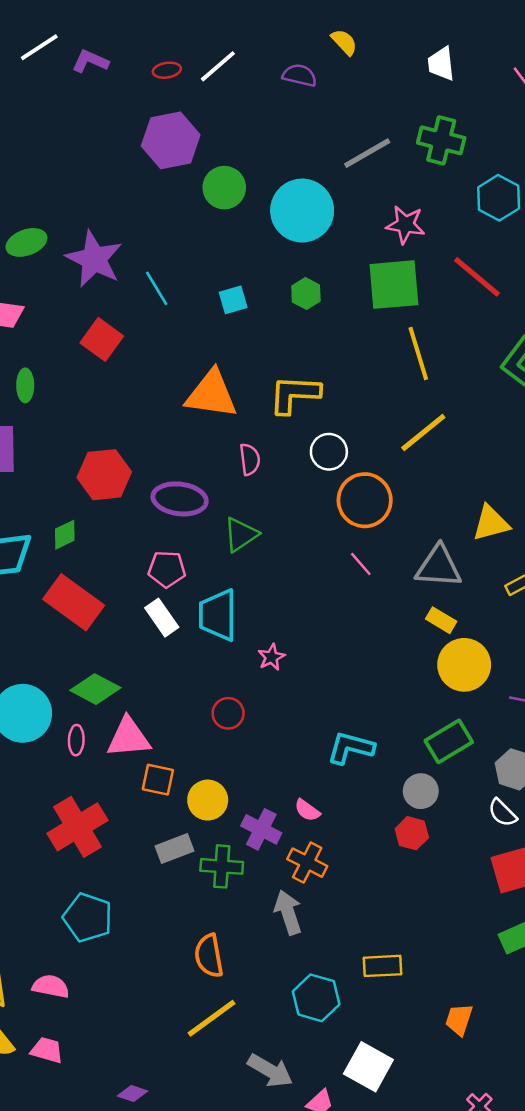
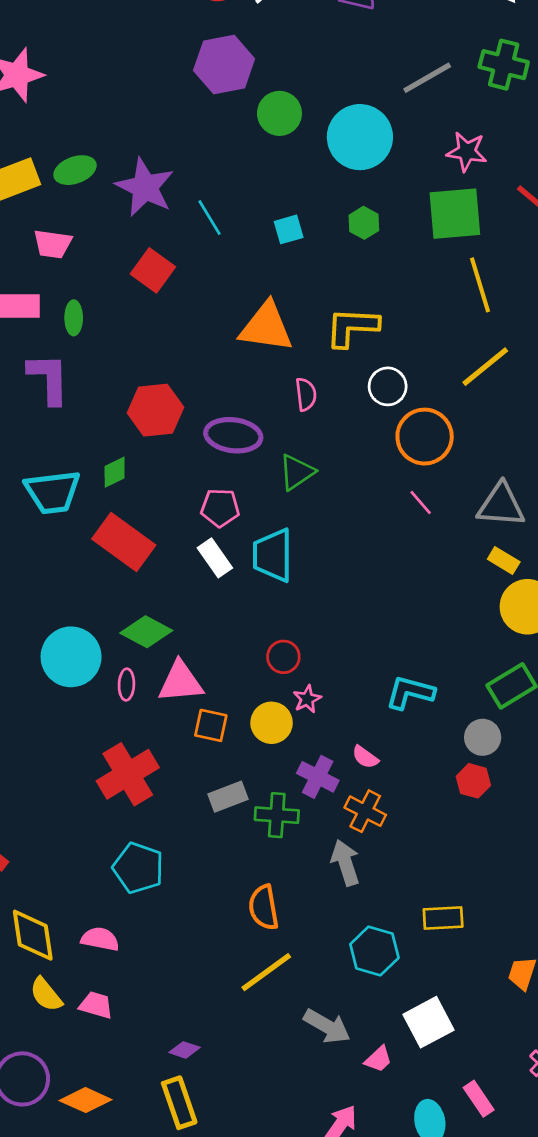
pink star: (271, 657) -> (307, 699), moved
yellow circle: (208, 800) -> (272, 723), moved
white square: (368, 1067) -> (429, 1022), turned 33

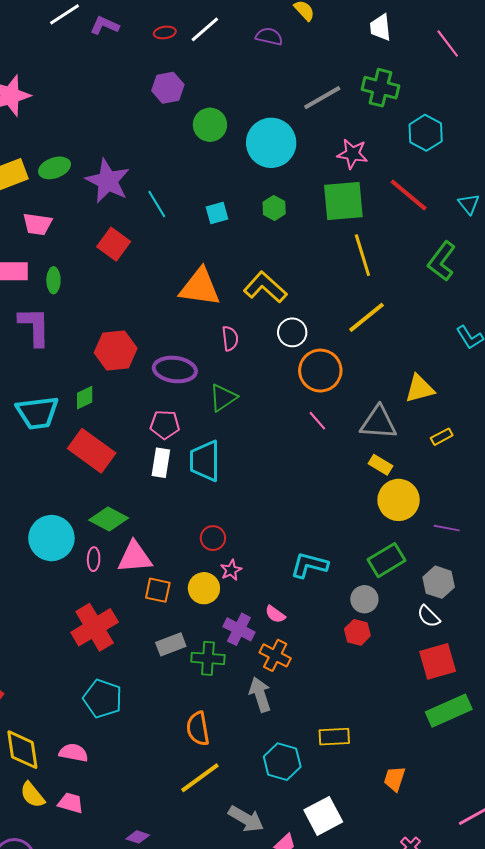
purple hexagon: (224, 65) -> (168, 88), size x0.7
yellow L-shape: (352, 327) -> (265, 287), turned 39
white rectangle: (215, 558) -> (161, 463), turned 44

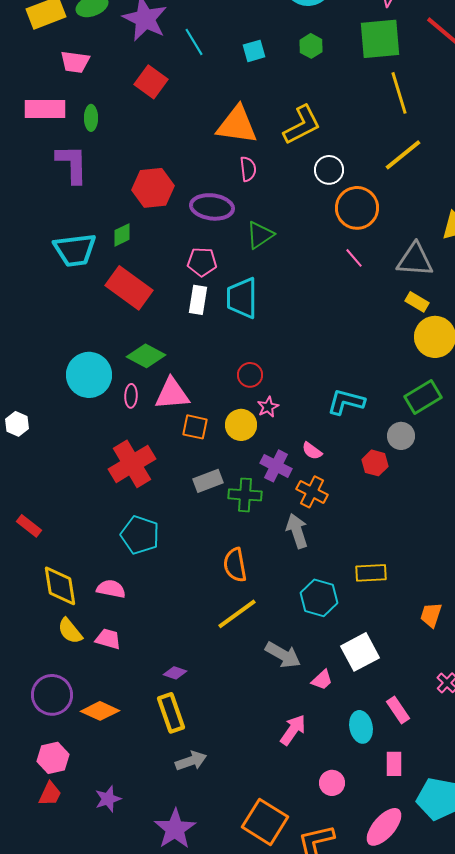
yellow L-shape: (265, 287) -> (302, 125), turned 111
pink semicircle: (230, 338) -> (248, 169), moved
red hexagon: (357, 632) -> (375, 463), moved

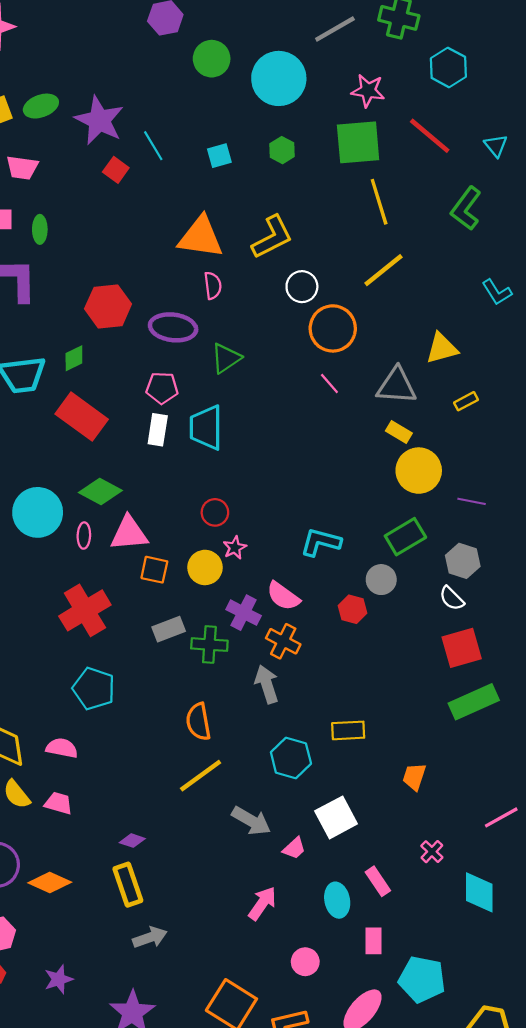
red square: (151, 82) -> (116, 170), moved, size x0.7
pink semicircle: (312, 451) -> (283, 596), size x1.5

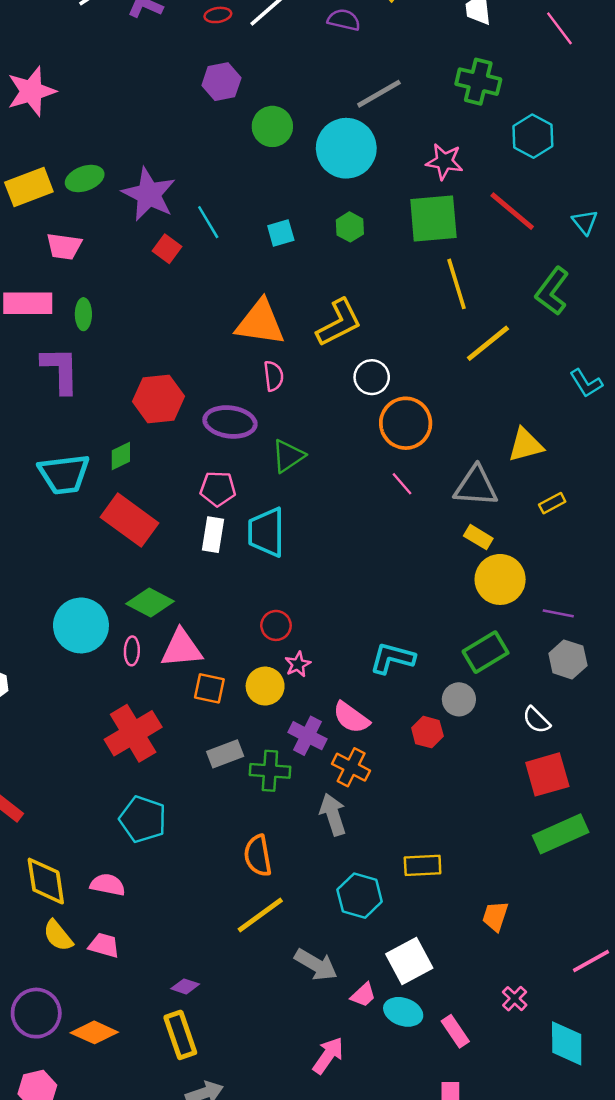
gray line: (335, 29) -> (379, 94), moved
yellow line: (383, 270) -> (488, 343), moved
gray hexagon: (463, 561) -> (568, 659), moved
cyan ellipse: (337, 900) -> (403, 1012), moved, turned -60

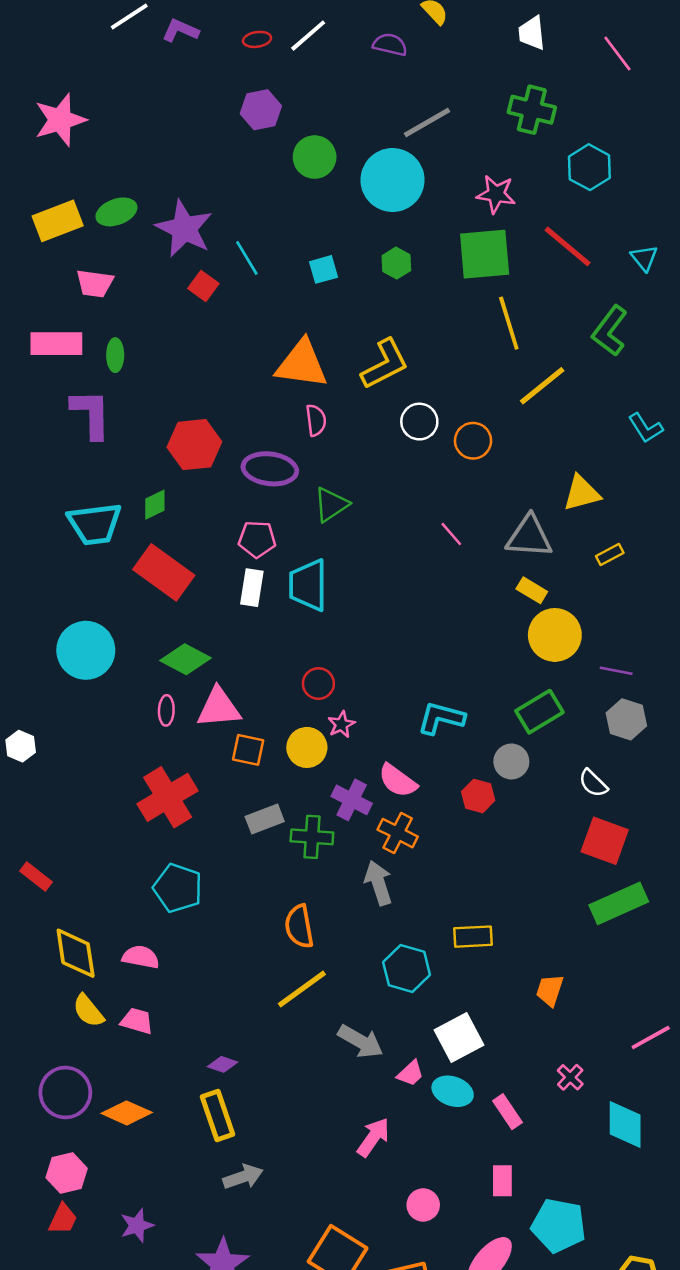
orange circle: (406, 423) -> (473, 441), moved, size x0.7
cyan circle: (81, 625) -> (86, 650), moved
red square: (547, 774) -> (605, 841), turned 36

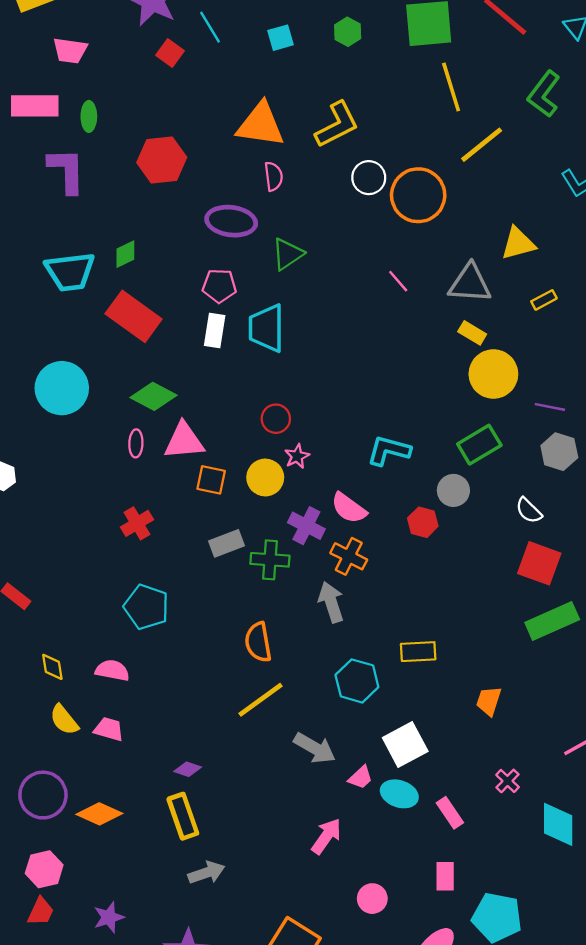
orange circle: (473, 441) -> (418, 195), size x1.6
red hexagon: (194, 445) -> (162, 160), moved
red cross: (168, 797) -> (137, 523), size x0.6
yellow diamond: (76, 953) -> (52, 667), size x0.6

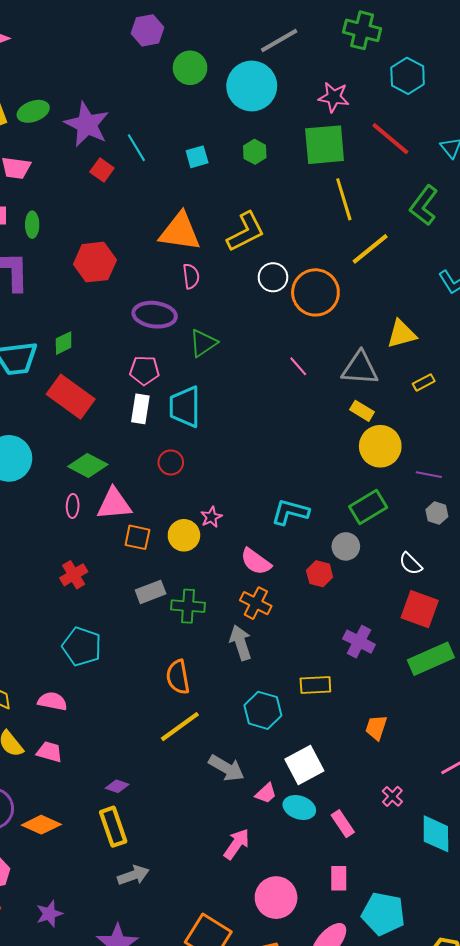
red circle: (276, 419) -> (171, 462), moved
gray hexagon: (559, 452) -> (437, 513), size x0.7
purple cross: (306, 526) -> (359, 642), moved
pink circle: (372, 899) -> (276, 898), size x1.6

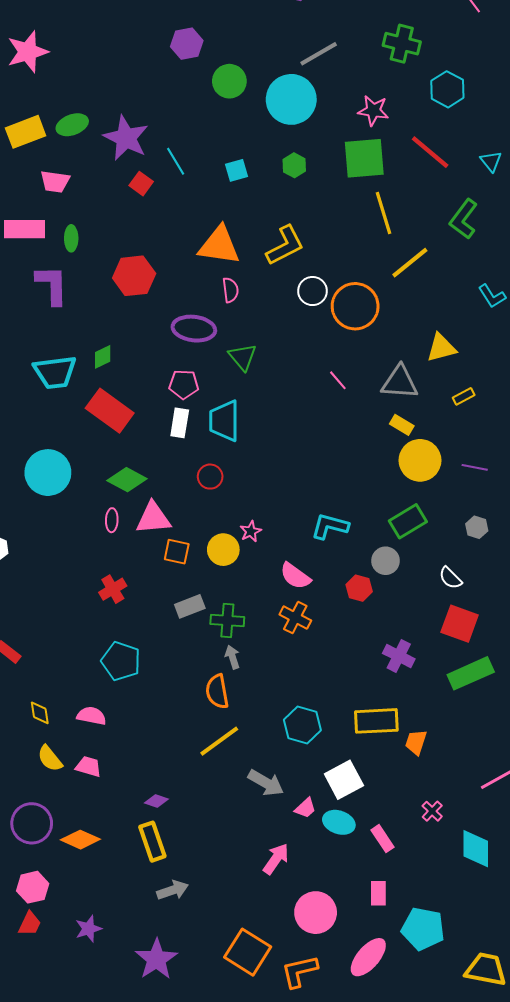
green triangle: (203, 343) -> (243, 357), turned -36
purple line: (429, 475) -> (475, 467), moved
gray arrow: (241, 643) -> (232, 657), moved, size x0.7
yellow rectangle: (315, 685) -> (376, 721), moved, size x1.4

